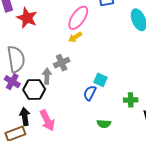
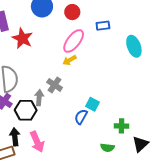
gray cross: (62, 63) -> (55, 85), turned -35
green semicircle: (104, 124) -> (107, 148), moved

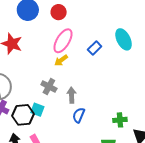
blue rectangle: (103, 26) -> (95, 48), moved, turned -32
gray arrow: (39, 98) -> (72, 95), moved
cyan square: (92, 104) -> (37, 110), moved

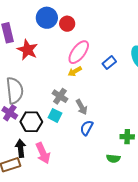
red circle: (59, 12) -> (67, 24), moved
gray arrow: (72, 95) -> (82, 107), turned 147
cyan square: (37, 110) -> (55, 115), moved

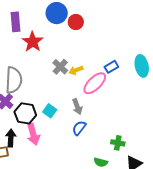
pink ellipse: (79, 52) -> (95, 83), moved
gray cross: (60, 96) -> (60, 67), moved
pink arrow: (43, 153) -> (33, 134), moved

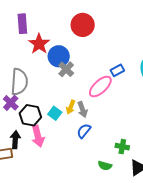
blue circle: (57, 13) -> (59, 56), moved
red circle: (76, 22) -> (83, 25), size x1.5
yellow arrow: (76, 70) -> (71, 107), moved, turned -48

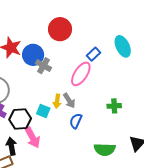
red circle: (83, 25) -> (60, 29), moved
green cross: (122, 147) -> (114, 106), moved
green semicircle: (105, 166) -> (105, 149), size x1.5

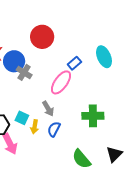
yellow arrow: (57, 101) -> (35, 127), moved
green cross: (114, 106) -> (93, 116), size x1.5
green semicircle: (105, 149) -> (81, 159), turned 45

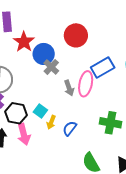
blue rectangle: (74, 63) -> (103, 68), size x1.6
pink ellipse: (61, 82) -> (86, 84), turned -35
gray arrow: (48, 109) -> (69, 88), moved

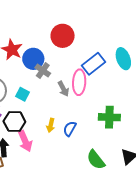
cyan square: (40, 111) -> (23, 94), moved

